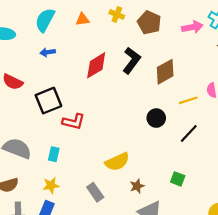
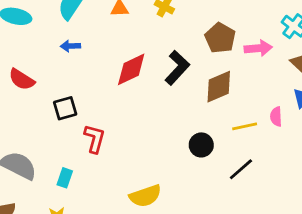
brown pentagon: (149, 23) -> (220, 38), moved
pink arrow: (192, 27) -> (258, 48), moved
black square: (48, 101) -> (65, 108), size x0.7
red L-shape: (74, 122) -> (95, 139), turned -95

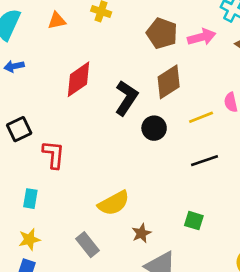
black L-shape: (177, 68) -> (126, 98), moved
black circle: (201, 145) -> (154, 128), moved
black line: (241, 169) -> (205, 161), turned 32

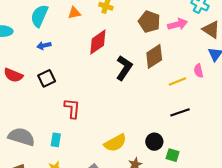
red diamond: (78, 79) -> (98, 42), moved
black circle: (154, 128) -> (154, 142), moved
black square: (19, 129) -> (47, 78), moved

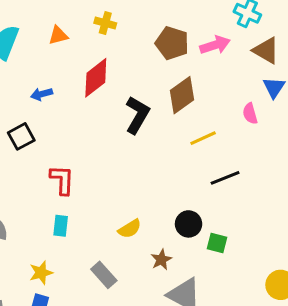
blue arrow: (44, 46) -> (42, 94), moved
yellow line: (177, 81) -> (203, 138), moved
cyan rectangle: (56, 140) -> (61, 226), moved
yellow semicircle: (115, 143) -> (130, 229), size x0.7

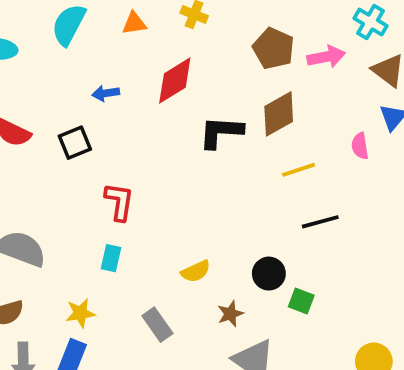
black L-shape: (137, 115) -> (221, 132), turned -123

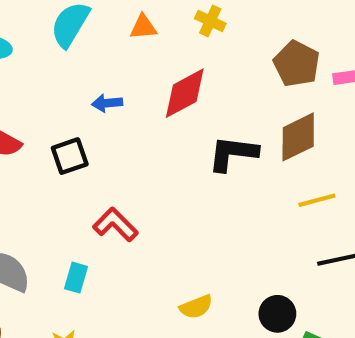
red L-shape: (119, 202) -> (115, 225), turned -57
cyan rectangle: (111, 258) -> (76, 278), moved

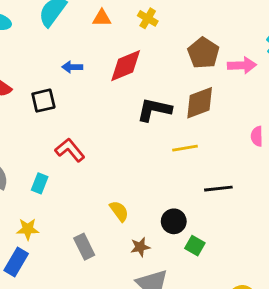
yellow line: (317, 200) -> (185, 148), moved
yellow semicircle: (196, 307) -> (119, 211), turned -110

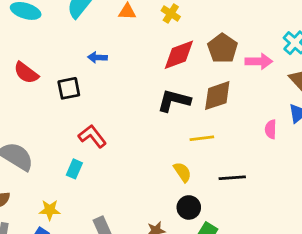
red diamond: (126, 66) -> (179, 55), moved
cyan rectangle: (40, 183) -> (74, 169), moved
yellow semicircle: (119, 211) -> (182, 172), moved

